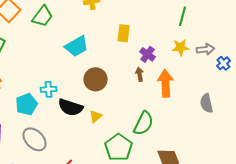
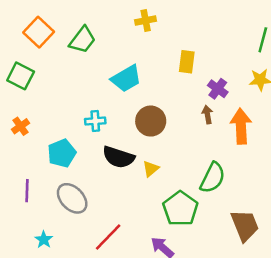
cyan cross: (49, 89) -> (95, 121), moved

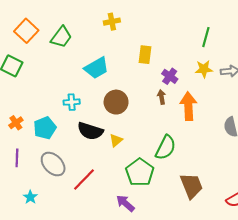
orange cross: (21, 126) -> (16, 123), moved
red line: (108, 237) -> (84, 180), moved

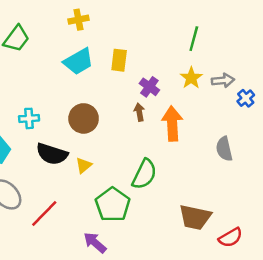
cyan trapezoid: (96, 68) -> (78, 61), moved
yellow star: (204, 69) -> (191, 78), turned -30
brown trapezoid: (191, 186) -> (195, 217), moved, turned 124

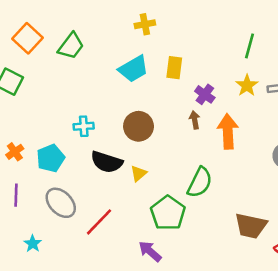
yellow cross: (78, 20) -> (145, 24), moved

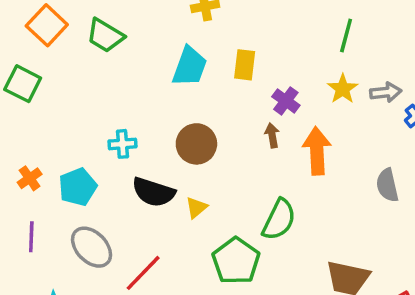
green trapezoid: (71, 46) -> (105, 36), turned 84
cyan trapezoid: (133, 69) -> (190, 67), turned -40

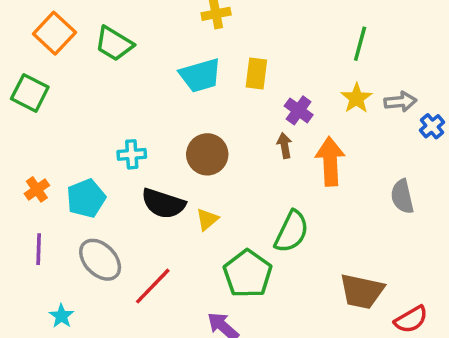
cyan trapezoid: (190, 67) -> (200, 75), turned 54

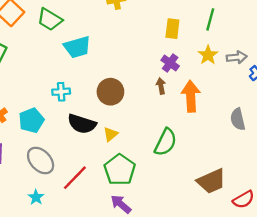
yellow rectangle: (256, 74) -> (172, 29), moved
cyan trapezoid: (200, 75) -> (77, 47), moved
green pentagon: (248, 274) -> (120, 170), moved
brown trapezoid: (362, 291) -> (211, 181), turned -36
cyan star: (61, 316) -> (36, 197), moved

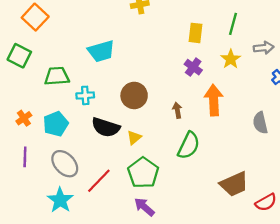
green trapezoid: (50, 19) -> (57, 76), moved, turned 145
gray arrow: (237, 57) -> (264, 48), moved
brown arrow: (161, 86) -> (177, 110), moved
cyan star: (36, 197) -> (60, 200), size x1.6

